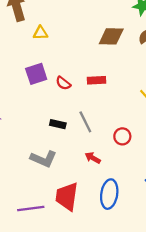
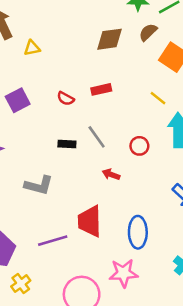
purple square: (36, 74) -> (18, 100), moved
gray L-shape: (43, 159) -> (39, 185), moved
blue ellipse: (109, 194) -> (138, 232), moved

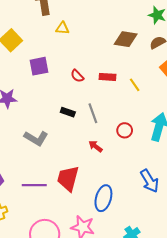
yellow line: (158, 98) -> (135, 85), moved

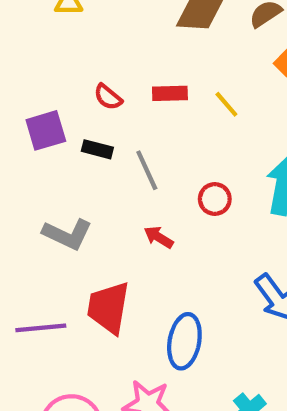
purple square: (39, 66) -> (46, 130), moved
black rectangle: (68, 112) -> (97, 149), moved
gray L-shape: (36, 138) -> (67, 234), moved

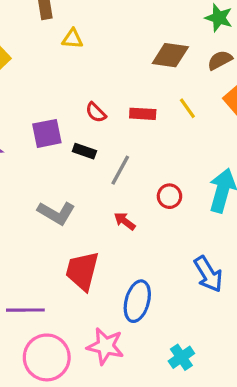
yellow line: (226, 104) -> (187, 108), moved
gray line: (147, 170) -> (120, 170), turned 48
purple line: (41, 328) -> (25, 310), moved

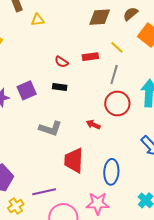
purple square: (47, 133) -> (27, 90), moved
gray line: (120, 170) -> (114, 75), moved
red circle: (169, 196) -> (117, 103), size x1.6

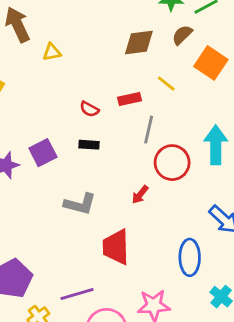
gray line: (114, 75) -> (149, 130), moved
red arrow: (93, 125) -> (140, 195), turned -72
blue ellipse: (111, 172) -> (190, 257), moved

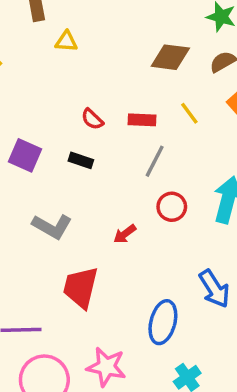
purple square: (43, 153) -> (25, 155), turned 36
red circle: (172, 163) -> (172, 207), size x0.7

